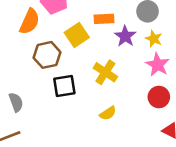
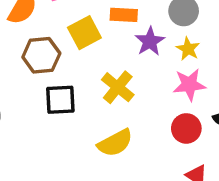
pink star: (158, 65) -> (189, 85), turned 30
yellow semicircle: (108, 113) -> (115, 143), size x1.5

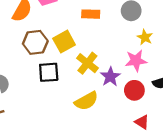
yellow square: (84, 33) -> (64, 42), moved
purple star: (150, 41) -> (110, 77), moved
yellow star: (188, 49) -> (145, 37), moved

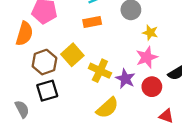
black square: (49, 72) -> (47, 91), moved

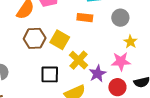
yellow square: (72, 55) -> (60, 40), turned -36
black square: (47, 91) -> (50, 74), moved

